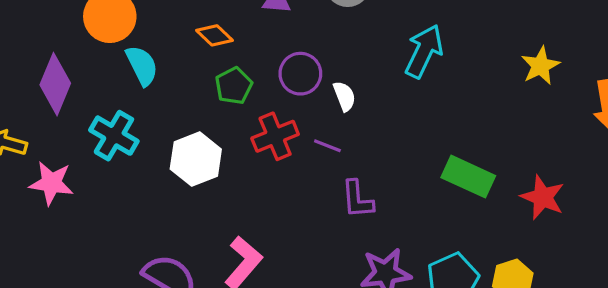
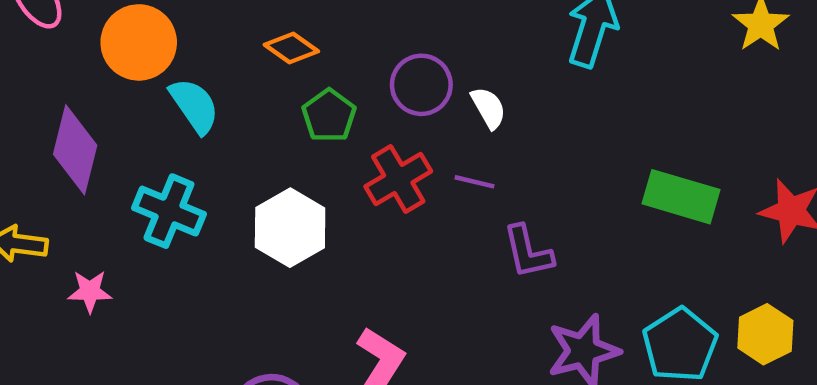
pink star: (51, 183) -> (90, 291), size x0.7

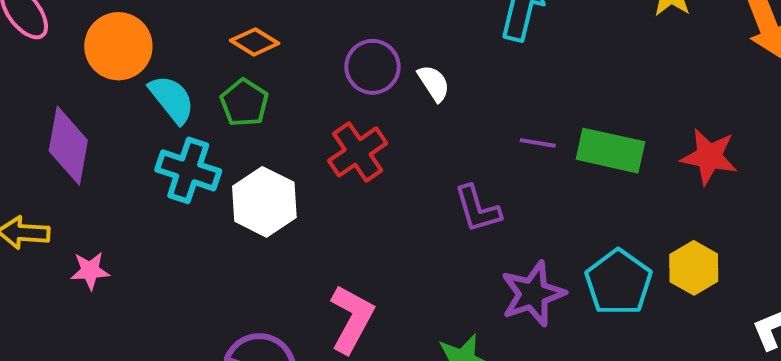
green pentagon: (329, 116) -> (244, 103), moved
purple line: (475, 182) -> (538, 143), moved
cyan cross: (169, 211) -> (188, 170), moved

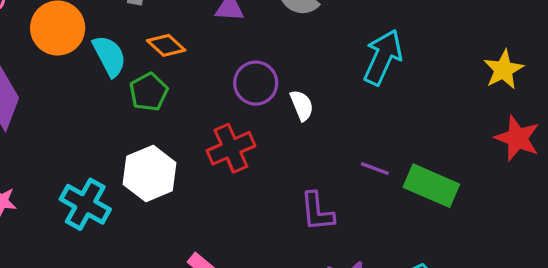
cyan semicircle: (172, 99) -> (109, 56), moved
red star: (709, 157) -> (517, 138), moved
cyan cross: (188, 170) -> (85, 204), moved

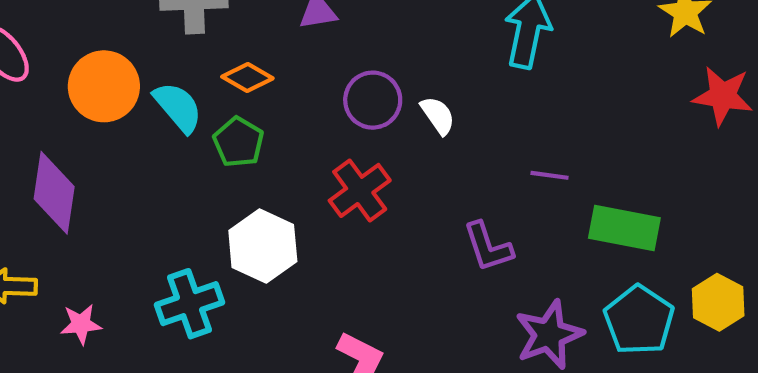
green rectangle: (431, 186) -> (624, 228), moved
cyan cross: (85, 204) -> (189, 304), turned -36

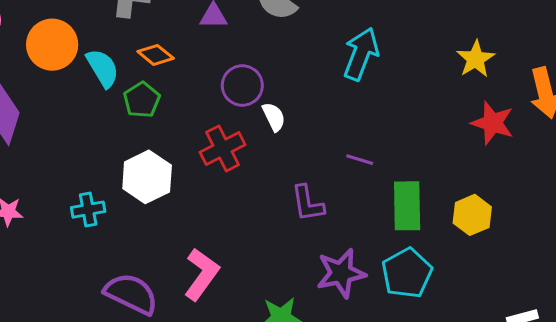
white semicircle: (438, 115) -> (274, 117), moved
green rectangle: (624, 228) -> (407, 206), turned 69
yellow hexagon: (718, 302) -> (472, 215), moved
cyan cross: (189, 304) -> (88, 210), size x0.7

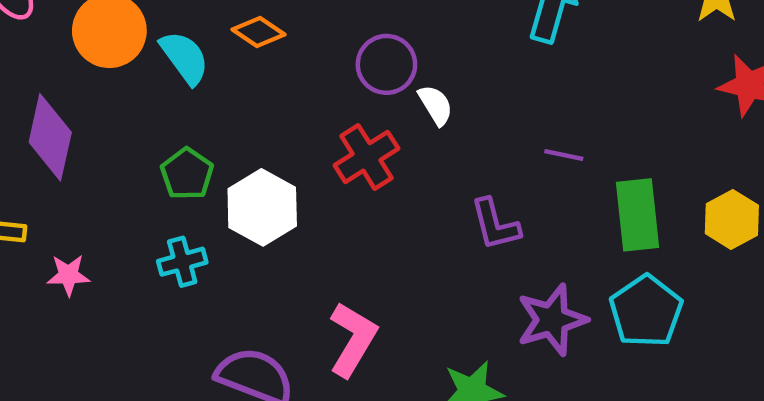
green pentagon: (142, 100) -> (187, 174), moved

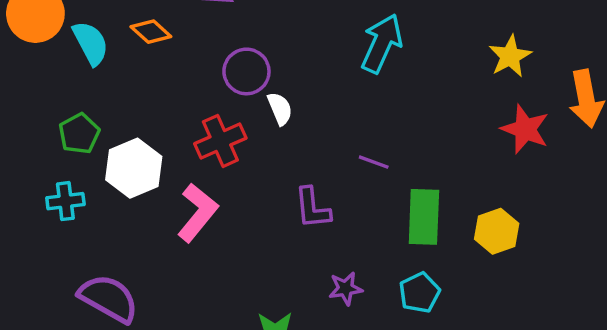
cyan pentagon: (646, 311) -> (420, 293), size x0.7
purple star: (552, 320) -> (346, 288), size x0.6
pink L-shape: (353, 339) -> (197, 213), moved

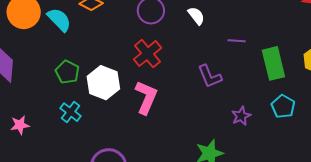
white semicircle: (280, 109) -> (196, 16), moved
cyan cross: (65, 201) -> (70, 112), turned -30

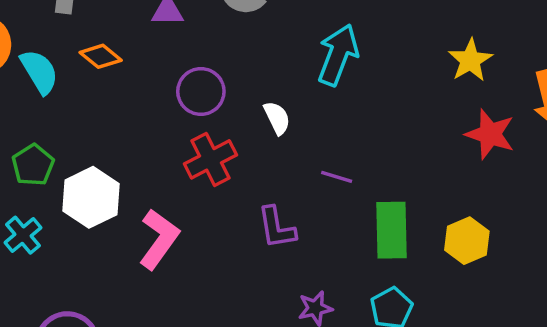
red cross: (147, 54) -> (210, 159), moved

